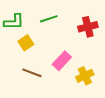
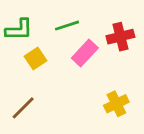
pink rectangle: (62, 61) -> (85, 53), moved
brown line: (32, 73) -> (23, 108), moved, turned -66

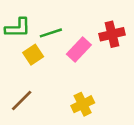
green line: (67, 26) -> (51, 33), moved
yellow cross: (116, 104) -> (83, 104), moved

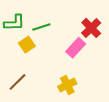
red cross: (112, 34) -> (91, 28), turned -30
pink rectangle: (79, 50) -> (76, 48), moved

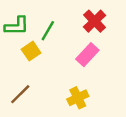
green line: (41, 27) -> (48, 31), turned -42
red cross: (91, 28) -> (95, 21), moved

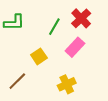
green line: (48, 31) -> (54, 27), moved
yellow square: (31, 51) -> (39, 56), moved

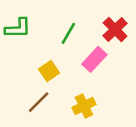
red cross: (81, 18) -> (115, 30), moved
brown line: (17, 81) -> (39, 102), moved

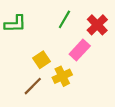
green line: (68, 33) -> (64, 19), moved
yellow cross: (84, 106) -> (62, 76), moved

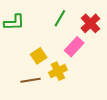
brown line: (33, 86) -> (30, 80), turned 36

